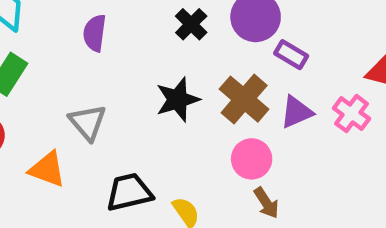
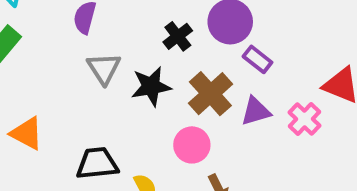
black cross: (191, 24) -> (178, 36), moved
gray triangle: (88, 122) -> (104, 68), moved
pink circle: (252, 159) -> (192, 145), moved

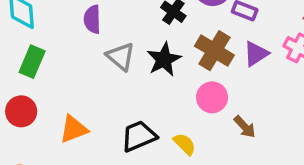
orange triangle: (27, 133) -> (74, 129), turned -32

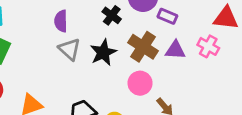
purple semicircle: (92, 19) -> (61, 21), moved
purple triangle: (256, 54) -> (175, 50), turned 35

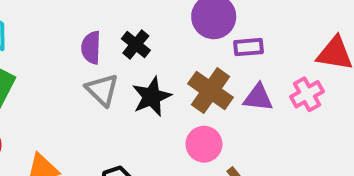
black cross: (112, 15) -> (136, 44), moved
purple rectangle: (167, 16) -> (249, 47), turned -30
pink cross: (208, 46) -> (307, 94), turned 30

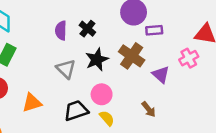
gray triangle: (102, 90) -> (66, 69), moved
purple triangle: (258, 98) -> (161, 75), moved, turned 36
pink circle: (204, 144) -> (102, 94), moved

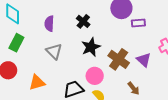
purple semicircle: (61, 30) -> (49, 24), moved
brown cross: (132, 56) -> (119, 59), moved
gray triangle: (66, 69) -> (54, 51), moved

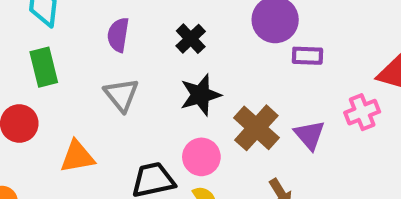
green rectangle: (16, 43) -> (44, 67), turned -48

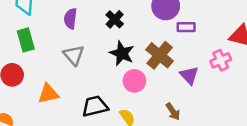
black star: (200, 95) -> (122, 53), turned -30
brown cross: (256, 128) -> (160, 55), moved
pink circle: (201, 157) -> (134, 81), moved

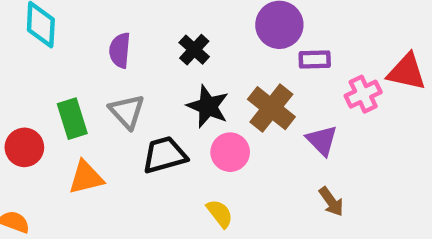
green rectangle: (26, 40) -> (72, 119), moved
pink cross: (221, 60) -> (363, 94), moved
black trapezoid: (95, 106) -> (165, 155), moved
brown arrow: (173, 112) -> (331, 202), moved

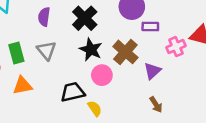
black cross: (194, 50) -> (85, 18), size x1.5
purple triangle: (322, 140) -> (152, 71), turned 30
black trapezoid: (165, 155) -> (73, 92), moved

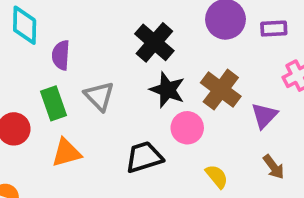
purple semicircle: (44, 17) -> (61, 55), moved
purple rectangle: (150, 26) -> (274, 29), moved
yellow semicircle: (95, 108) -> (217, 176), moved

